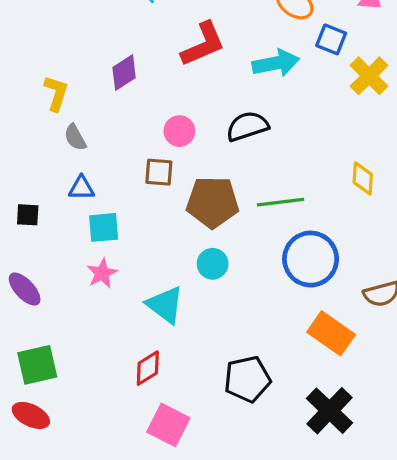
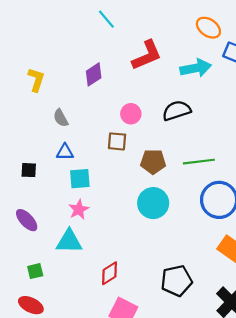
yellow L-shape: (56, 93) -> (36, 80), moved
brown pentagon: (213, 202) -> (153, 162), size x0.7
cyan circle: (213, 264) -> (153, 203), size x1.5
cyan triangle: (165, 305) -> (69, 241), moved, turned -36
green square: (37, 365) -> (35, 271), size x0.6

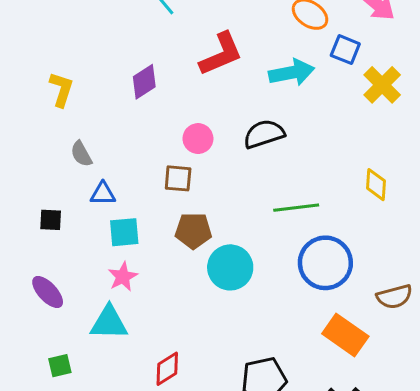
gray semicircle: (61, 118) -> (81, 154), moved
brown pentagon: (153, 162) -> (193, 231), moved

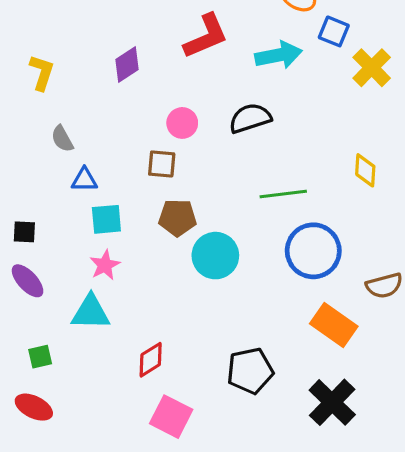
black square: (51, 220) -> (24, 232), moved

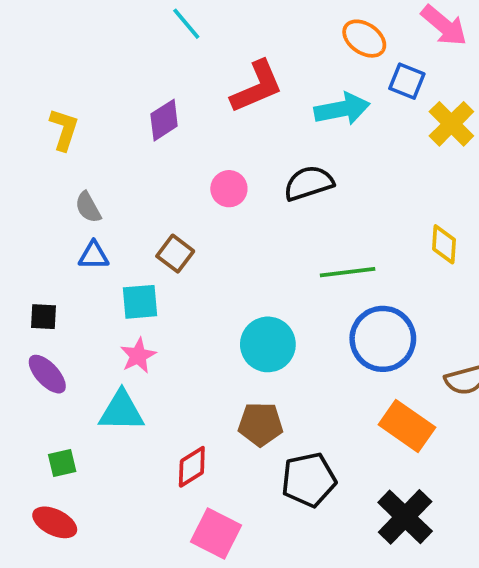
brown square: (162, 164) -> (175, 254), moved, turned 32
blue triangle: (84, 180) -> (94, 255), moved
brown pentagon: (177, 218) -> (260, 424), moved

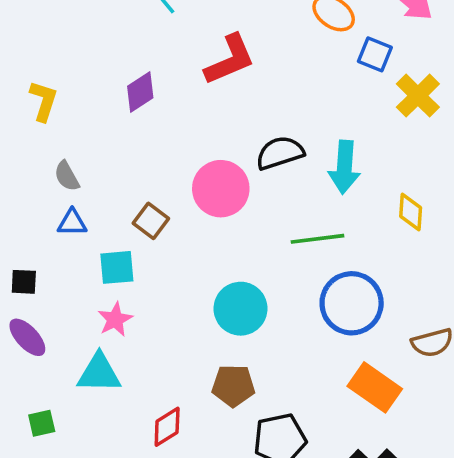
cyan arrow: (342, 109) -> (344, 167), moved, turned 105
pink circle: (229, 189) -> (221, 189), moved, size x1.6

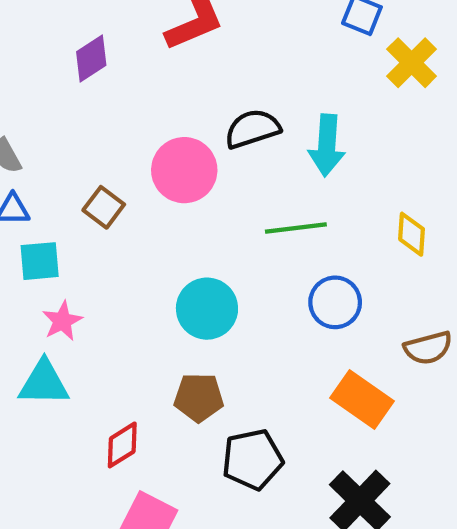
yellow diamond: (411, 212) -> (412, 234), moved
cyan square: (117, 267) -> (40, 261), moved
blue circle: (352, 303) -> (335, 302), size x0.7

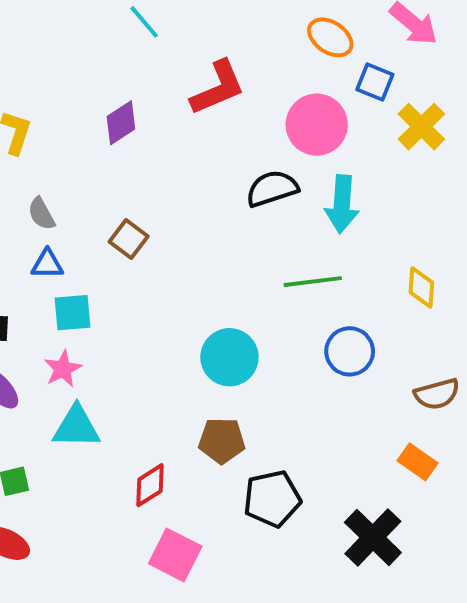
pink circle: (184, 170) -> (317, 125), moved
brown square: (104, 207) -> (129, 239), moved
pink star: (62, 321) -> (63, 369), moved
orange rectangle: (362, 400) -> (417, 462), moved, size x0.7

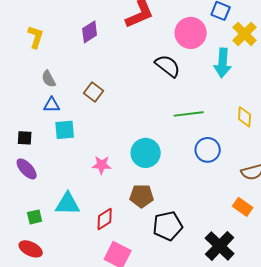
black semicircle: (272, 189) -> (168, 66), turned 56
cyan arrow: (342, 204) -> (223, 63), moved
pink star: (63, 369) -> (102, 165), moved, turned 30
cyan triangle: (76, 427) -> (68, 204), moved

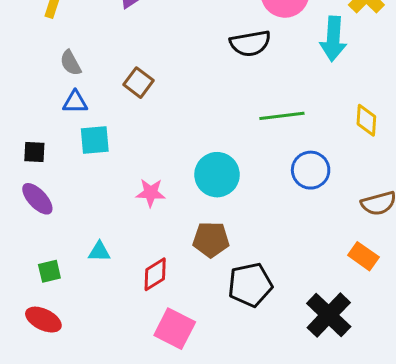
black semicircle: (168, 66) -> (250, 43), turned 132
cyan triangle: (68, 204) -> (99, 252), size x0.6

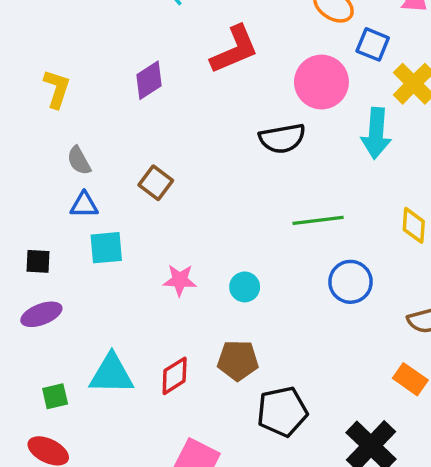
cyan circle: (217, 175) -> (245, 287), size x0.6
pink star: (151, 193) -> (180, 280), moved
purple ellipse: (37, 199) -> (41, 314), turned -68
cyan triangle: (99, 252) -> (111, 374), size x1.8
red diamond: (155, 274) -> (175, 376), moved

